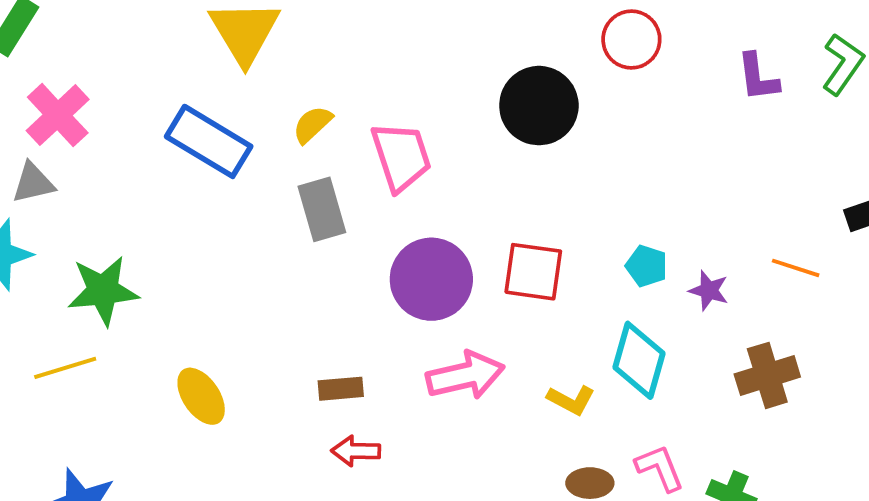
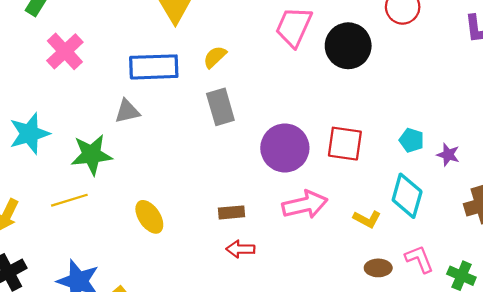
blue rectangle: (209, 141) -> (154, 67), turned -33
pink trapezoid: (401, 157) -> (294, 27), moved, turned -138
gray triangle: (33, 183) -> (127, 111), moved

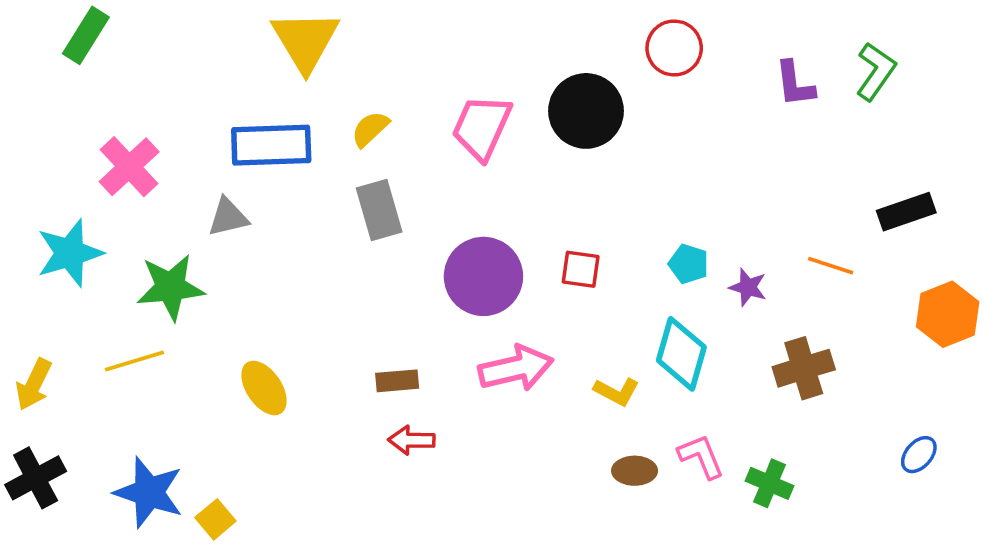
pink trapezoid: (294, 27) -> (482, 127), moved
pink cross: (65, 51) -> (129, 167), moved
red square: (345, 144) -> (581, 269), size x0.7

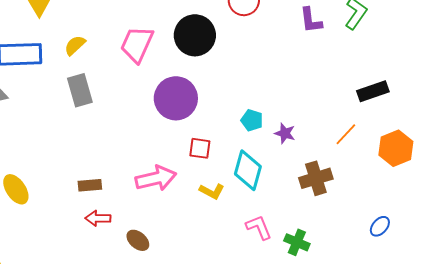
orange line: (831, 266) -> (346, 134), moved, turned -65
red square: (581, 269) -> (200, 148), moved
purple circle: (483, 276) -> (176, 98), moved
brown ellipse: (635, 471) -> (138, 240), moved, turned 40

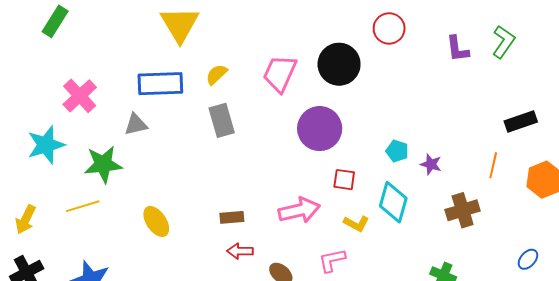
orange line: (346, 134) -> (493, 165), turned -30
pink L-shape: (259, 227) -> (332, 260), moved, turned -80

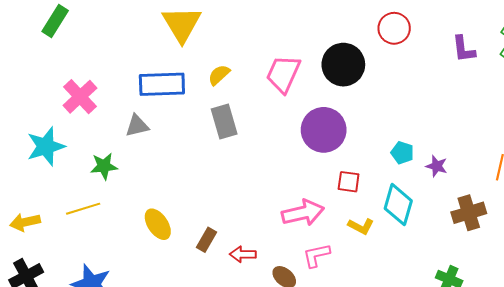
green star: (103, 164) -> (104, 166), size x0.7
brown rectangle: (232, 217) -> (206, 240), moved, turned -55
yellow arrow: (26, 219) -> (25, 222), turned 52
pink L-shape: (332, 260) -> (316, 255), moved

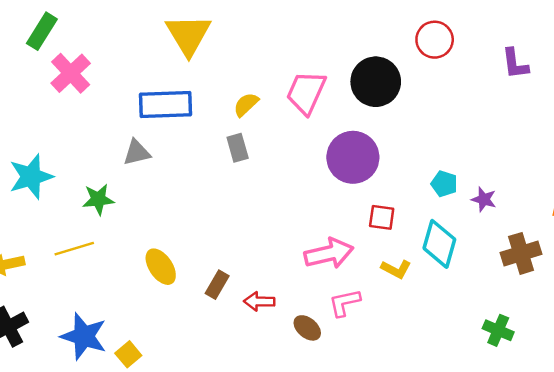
yellow semicircle: (219, 75) -> (246, 104), moved
pink cross: (80, 97) -> (71, 73), moved
gray rectangle: (224, 122) -> (238, 148), size x0.7

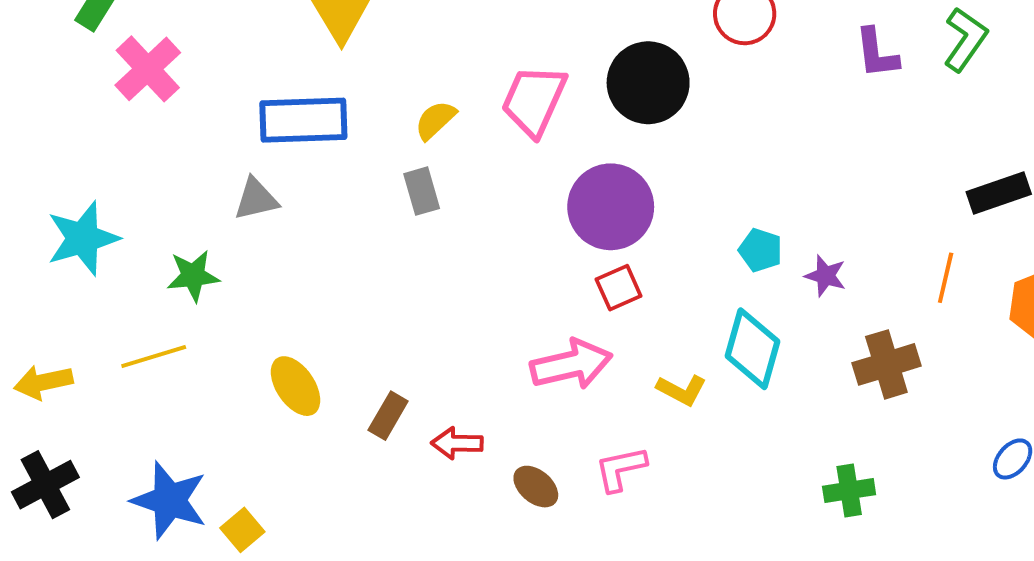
red square: (382, 217) -> (619, 288), moved, turned -32
pink L-shape: (344, 303) -> (621, 469), moved
green cross: (498, 330) -> (849, 490), turned -32

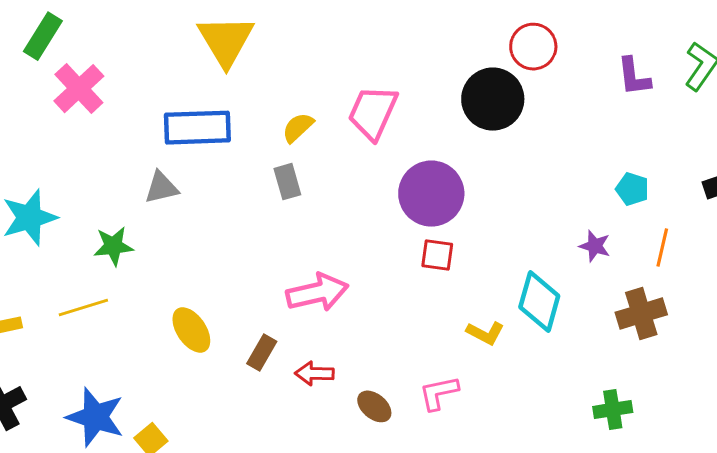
black circle: (648, 83) -> (493, 99), moved
cyan pentagon: (760, 250) -> (632, 189), moved
orange line: (946, 278) -> (662, 248), moved
red square: (619, 288) -> (437, 255), turned 32
pink arrow: (571, 364) -> (317, 292), moved

